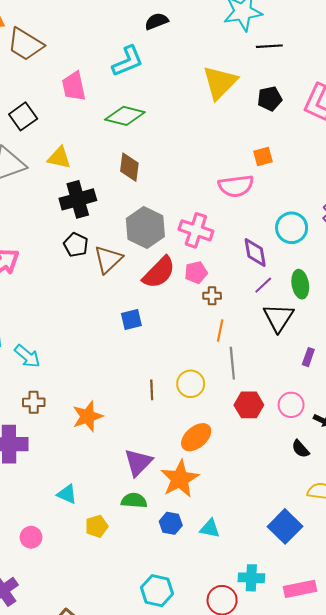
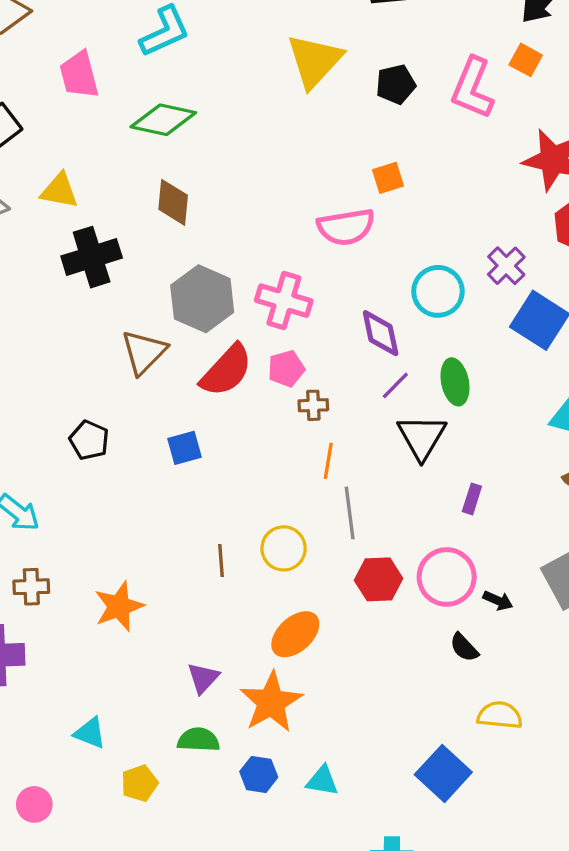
black pentagon: (76, 245) -> (89, 440), moved
pink circle: (291, 405) -> (447, 577), size x1.4
purple triangle: (138, 462) -> (203, 678), size x0.7

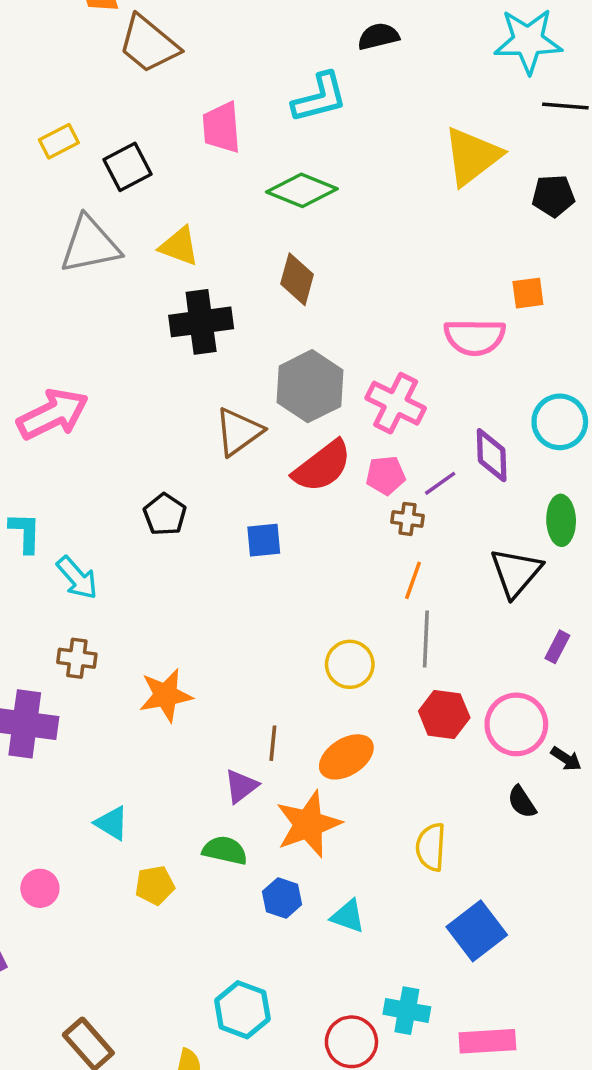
purple line: (395, 385) -> (440, 483), moved
brown line: (221, 560) -> (273, 743), moved
yellow semicircle: (500, 715) -> (431, 847), moved, turned -102

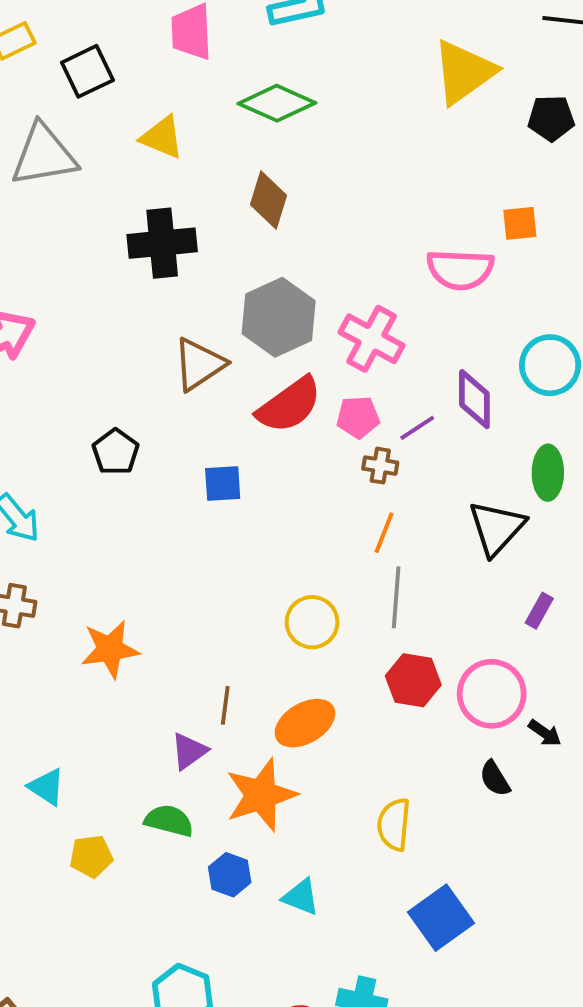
yellow triangle: (179, 246) -> (162, 137), moved

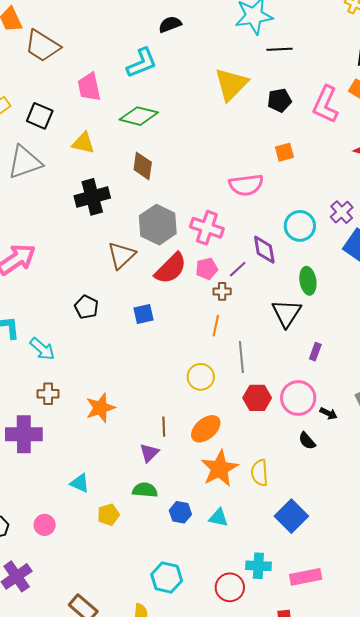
black square: (87, 71) -> (40, 116), turned -32
orange square: (520, 223) -> (284, 152), moved
orange line: (384, 533) -> (216, 326), moved
orange star: (261, 795) -> (220, 469), moved

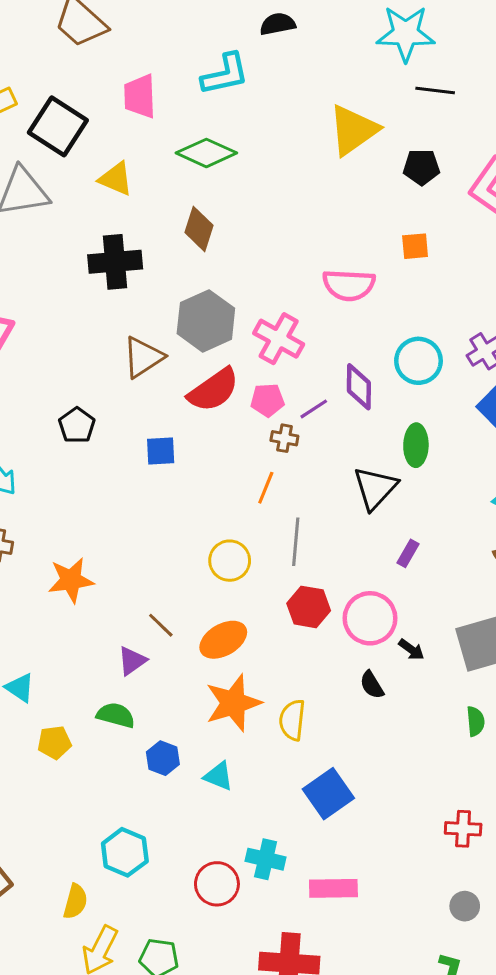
black square: (40, 116) -> (58, 126), size x1.4
brown line: (164, 427) -> (161, 625), turned -54

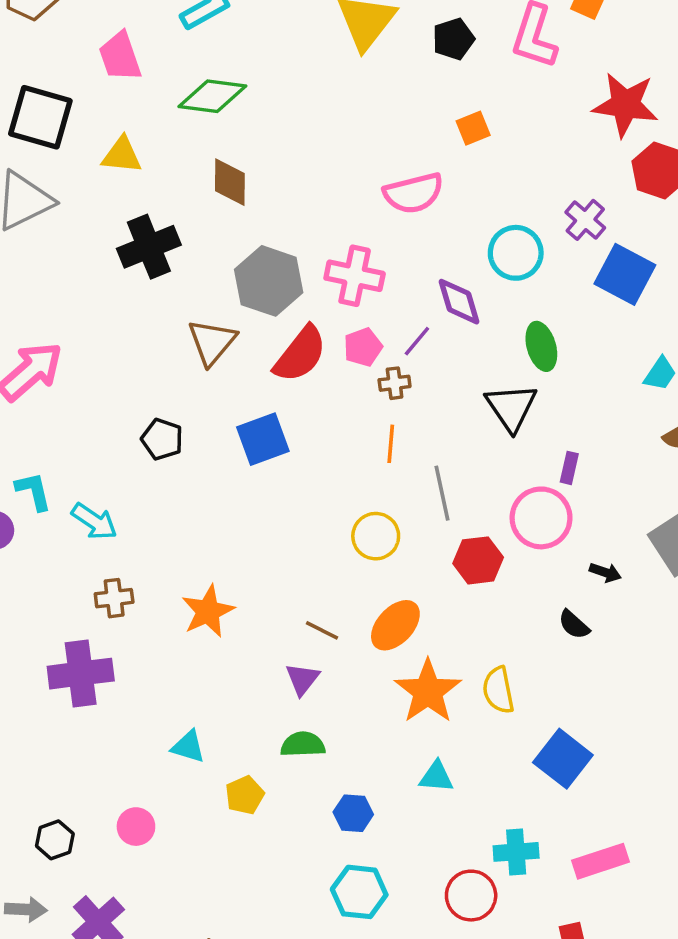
blue square: (161, 451) -> (263, 439), size x1.4
pink circle: (370, 618) -> (541, 518), moved
blue hexagon: (163, 758) -> (353, 813), moved

